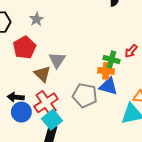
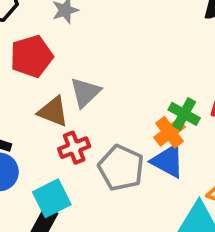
orange cross: (106, 71) -> (170, 132), turned 35
brown triangle: (42, 74) -> (53, 112), turned -36
red cross: (46, 103) -> (74, 148), moved, size x0.7

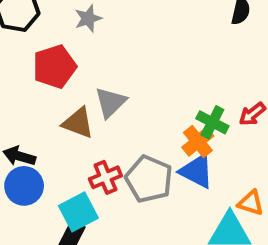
red cross: (74, 148) -> (105, 177), moved

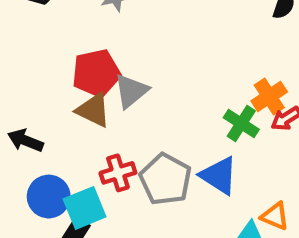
red pentagon: (55, 67) -> (96, 73), moved
orange cross: (198, 142) -> (269, 96), moved
blue circle: (24, 186) -> (49, 197), moved

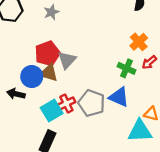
orange cross: (269, 96) -> (139, 42), moved
blue circle: (49, 197) -> (32, 77), moved
cyan square: (85, 208) -> (52, 111), moved

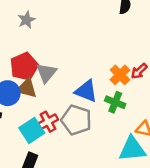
orange cross: (139, 42) -> (120, 75), moved
green cross: (127, 68) -> (115, 102), moved
blue triangle: (119, 97) -> (86, 91), moved

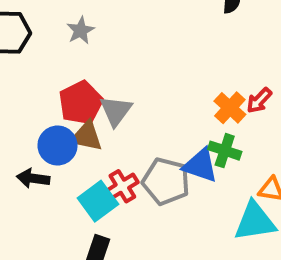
blue triangle: (86, 91) -> (200, 165), moved

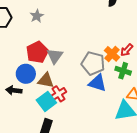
brown triangle: (87, 136) -> (46, 80), moved
green cross: (225, 151) -> (123, 71), moved
gray pentagon: (166, 181) -> (93, 63), moved

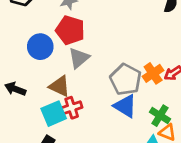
red pentagon: (37, 52) -> (70, 30), moved, turned 30
green cross: (123, 71) -> (160, 116), moved
blue circle: (26, 74) -> (40, 47), moved

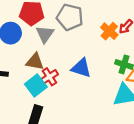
gray pentagon: (126, 79) -> (70, 17), moved
blue triangle: (125, 106) -> (81, 68), moved

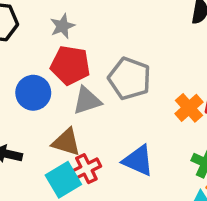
gray triangle: (45, 34) -> (87, 101), turned 30

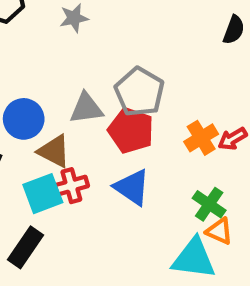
red pentagon: (70, 65) -> (131, 130), moved
blue circle: (33, 93) -> (24, 119), moved

